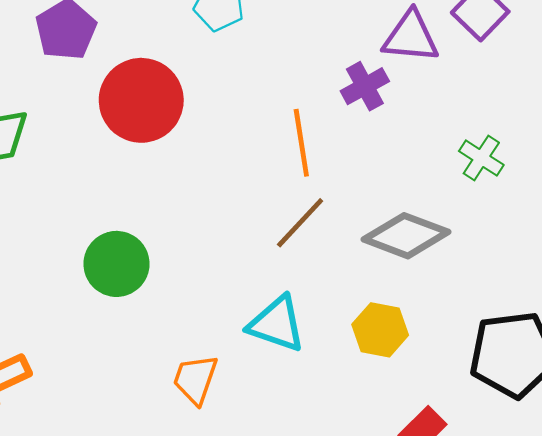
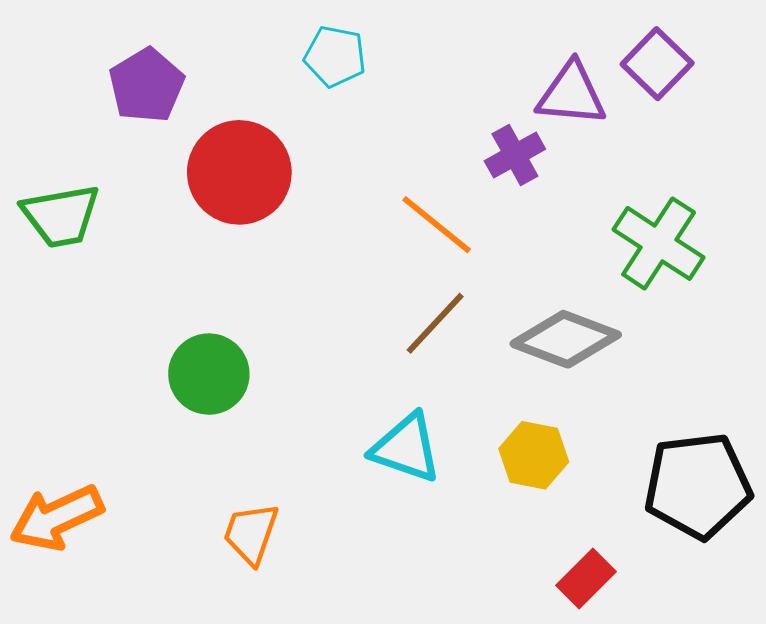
orange line: (301, 143) -> (437, 225), turned -42
green cross: (481, 158) -> (659, 243), size x1.6
orange trapezoid: (195, 379) -> (251, 534), moved

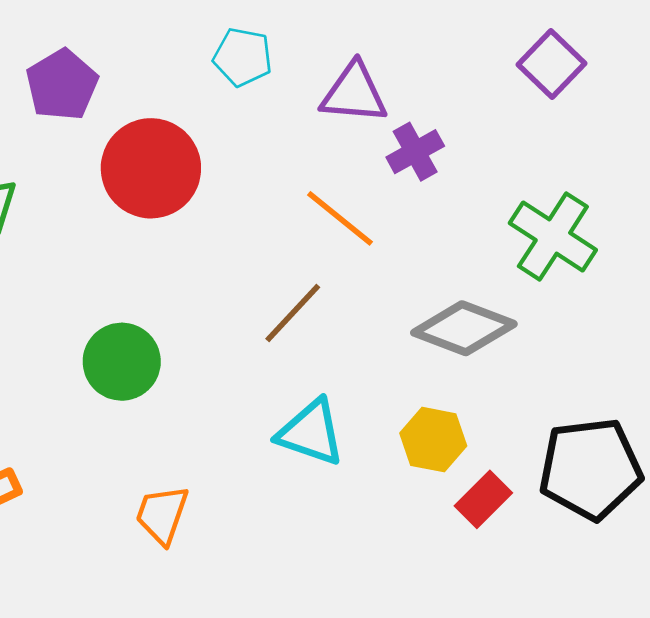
purple triangle: (571, 94) -> (354, 93), moved
brown line: (435, 323) -> (293, 313), moved
red rectangle: (586, 579) -> (483, 499), moved

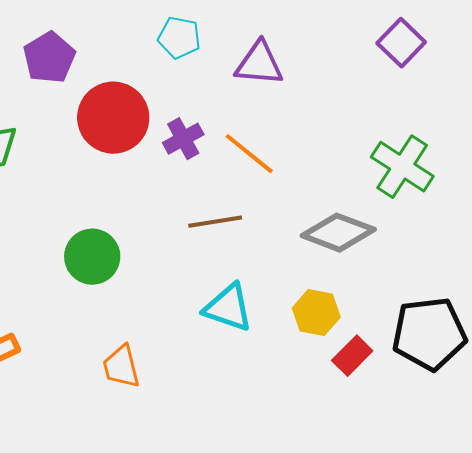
purple cross: (415, 152) -> (183, 139), moved
brown line: (293, 313) -> (215, 222), turned 38
orange trapezoid: (162, 515) -> (121, 367), turned -33

